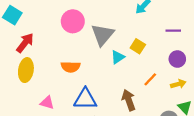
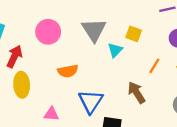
pink circle: (73, 21) -> (48, 32), moved
blue triangle: (85, 99) -> (91, 101), turned -45

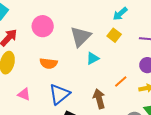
yellow square: (134, 34) -> (114, 35), moved

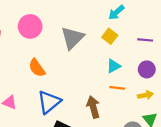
cyan triangle: (93, 58) -> (113, 66), moved
orange semicircle: (49, 63) -> (37, 68), turned 48
orange line: (121, 82) -> (117, 88), turned 48

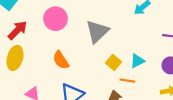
yellow square: (110, 36) -> (113, 62), moved
orange line: (117, 88) -> (127, 81), moved

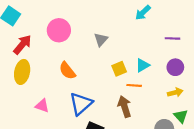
gray triangle: (97, 31) -> (101, 40), size x0.6
yellow square: (113, 62) -> (119, 69), turned 32

